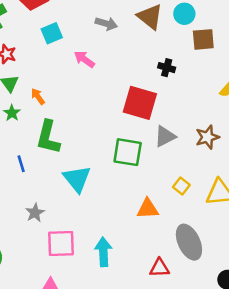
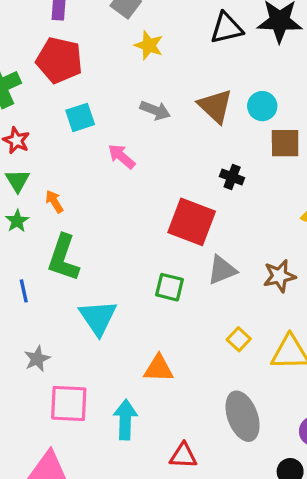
green square: (128, 152) -> (170, 287), size x0.7
orange triangle: (148, 209) -> (159, 369), moved
red triangle: (159, 268) -> (183, 456), moved

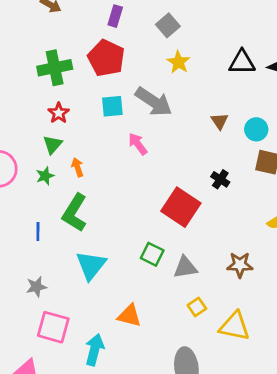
brown triangle: (215, 106) -> (220, 121), size x0.6
gray arrow: (155, 110) -> (154, 102), moved, size x1.6
gray triangle: (222, 270) -> (185, 267), moved

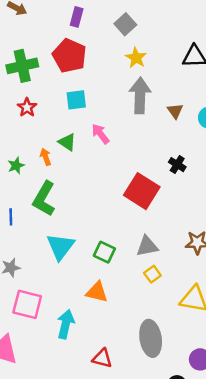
gray arrow: (154, 102) -> (140, 95), moved, turned -120
green triangle: (53, 145) -> (67, 142), moved, turned -36
green square: (152, 254) -> (104, 252), moved
yellow square: (197, 307) -> (152, 274), moved

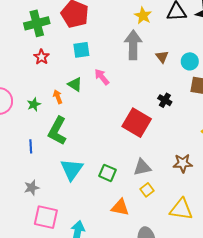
yellow star: (136, 58) -> (143, 16), moved
orange triangle: (97, 292) -> (120, 207), moved

